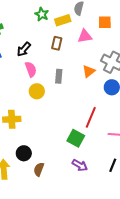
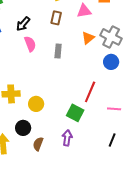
orange triangle: (89, 71) -> (88, 38), moved
yellow circle: (37, 91) -> (36, 104), moved
purple arrow: (80, 165) -> (67, 138), moved, turned -112

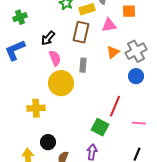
brown rectangle: (56, 18) -> (81, 32), size x1.5
gray cross: (111, 37) -> (136, 51), turned 35
yellow circle: (36, 104) -> (61, 83), moved, size x1.6

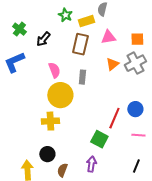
orange square: (129, 11) -> (137, 39), moved
green cross: (20, 17) -> (19, 29), turned -32
black arrow: (48, 38) -> (43, 39), moved
blue circle: (136, 76) -> (135, 109), moved
yellow cross: (36, 108) -> (50, 121), moved

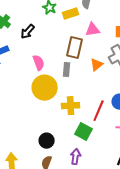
brown rectangle: (80, 44) -> (75, 48), moved
orange triangle: (112, 64) -> (97, 65), moved
yellow cross: (50, 121) -> (71, 106), moved
black circle: (47, 154) -> (47, 141), moved

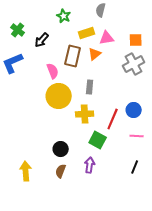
yellow rectangle: (71, 14) -> (87, 33), moved
brown rectangle: (75, 48) -> (73, 56), moved
orange triangle: (97, 65) -> (95, 54), moved
gray rectangle: (67, 70) -> (90, 87), moved

